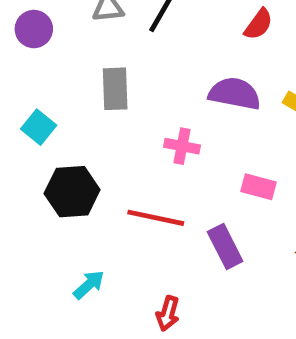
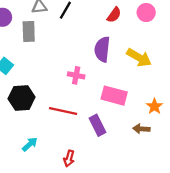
gray rectangle: (115, 89) -> (29, 31), moved
purple semicircle: (235, 94) -> (102, 49), turned -95
pink rectangle: (259, 187) -> (114, 96), size x1.5

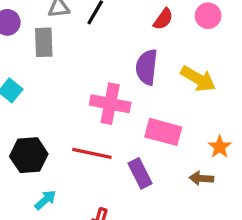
pink cross: (76, 75) -> (110, 104), size x1.6
black hexagon: (22, 98) -> (29, 155), moved

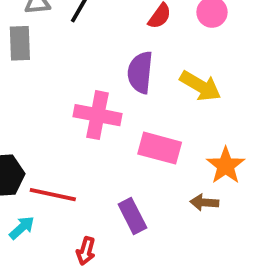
orange star: (220, 147) -> (226, 166), size x1.4
red line: (92, 153) -> (53, 195), moved
purple rectangle: (140, 173) -> (132, 216), moved

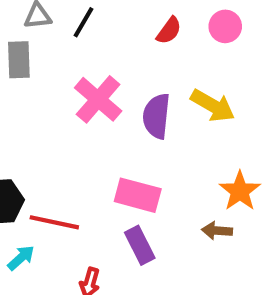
purple semicircle: (140, 72) -> (156, 116), moved
pink cross: (97, 115) -> (98, 99), moved, turned 30
pink rectangle: (160, 148) -> (138, 195), moved

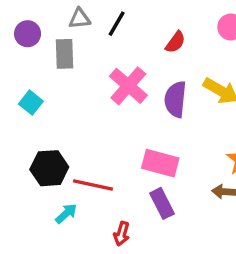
red semicircle: (169, 31) -> (175, 42), moved

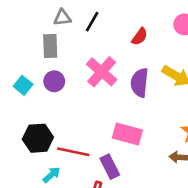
purple circle: (28, 34) -> (54, 81), moved
purple rectangle: (162, 203) -> (110, 167), moved

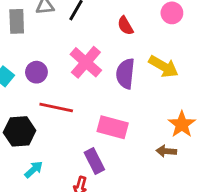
red semicircle: (140, 37) -> (125, 26), turned 114
gray rectangle: (50, 46) -> (17, 21), moved
red line: (73, 152) -> (56, 107), moved

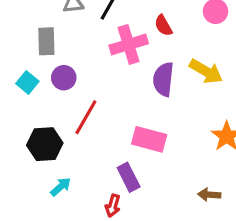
gray rectangle: (17, 21) -> (46, 41), moved
pink cross: (86, 62) -> (129, 44), moved, turned 32
red line: (56, 107) -> (86, 117), turned -72
brown arrow: (166, 151) -> (209, 195), moved

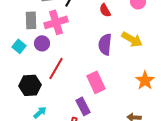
pink cross: (129, 44) -> (56, 22), moved
pink rectangle: (149, 139) -> (96, 82), turned 50

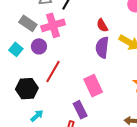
red semicircle: (105, 10) -> (102, 25), moved
gray rectangle: (31, 20) -> (28, 23), turned -54

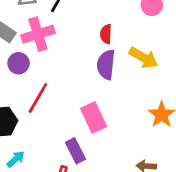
red semicircle: (102, 25) -> (106, 34), turned 32

